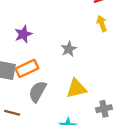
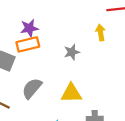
yellow arrow: (102, 24) -> (101, 33), moved
orange rectangle: (27, 68) -> (28, 44), moved

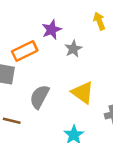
purple star: (29, 28) -> (52, 30), moved
yellow triangle: (71, 93) -> (83, 93), turned 50

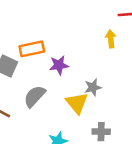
purple star: (52, 30) -> (59, 65), moved
gray star: (73, 49) -> (93, 87), moved

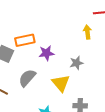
gray star: (93, 87) -> (76, 63), moved

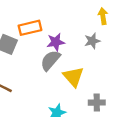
gray star: (76, 63) -> (92, 41), moved
gray semicircle: (27, 78) -> (50, 60), moved

